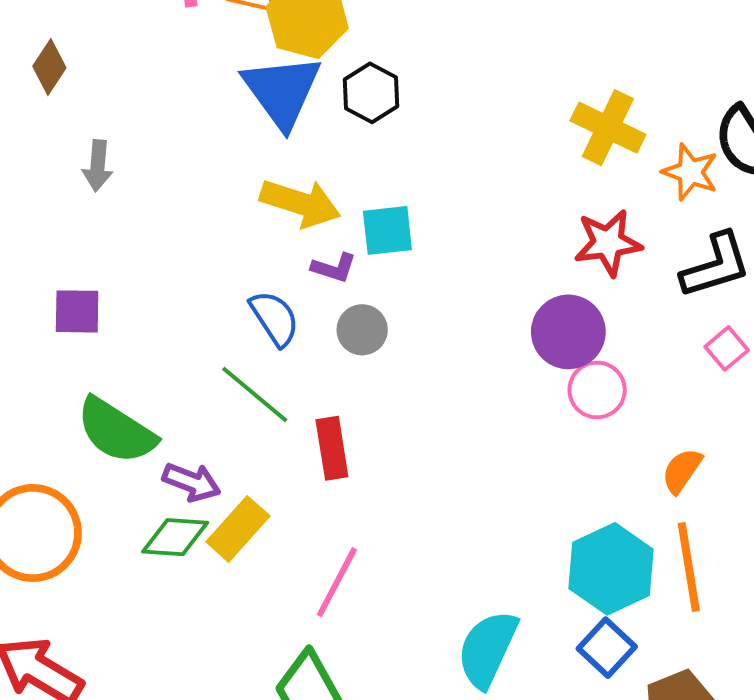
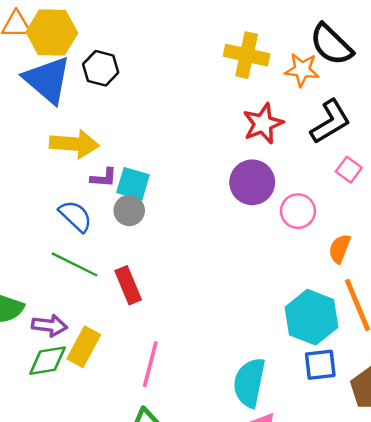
cyan square: (387, 230) -> (133, 184), moved, turned 36
pink circle: (597, 390) -> (298, 211), moved
blue square: (607, 648) -> (320, 365), turned -36

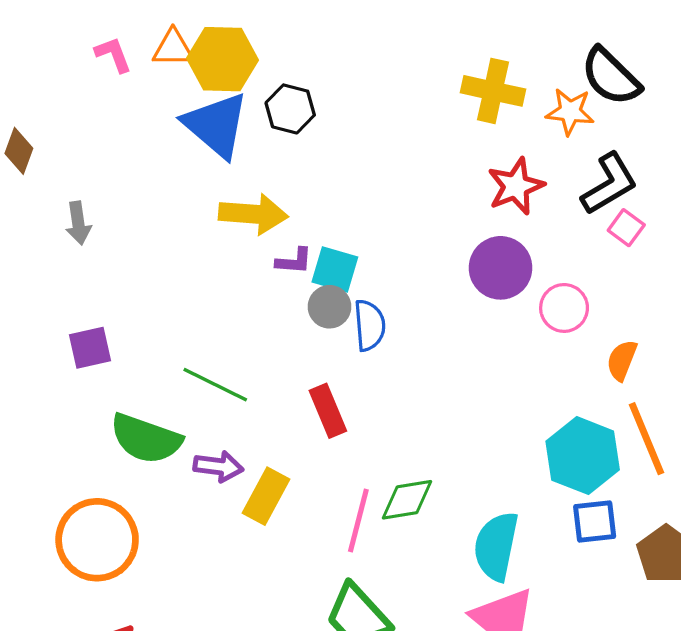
pink square: (349, 170) -> (626, 228), moved
blue semicircle: (75, 216) -> (370, 325), moved, turned 42
green line: (75, 264) -> (215, 385), moved
green diamond: (48, 361) -> (407, 500), moved

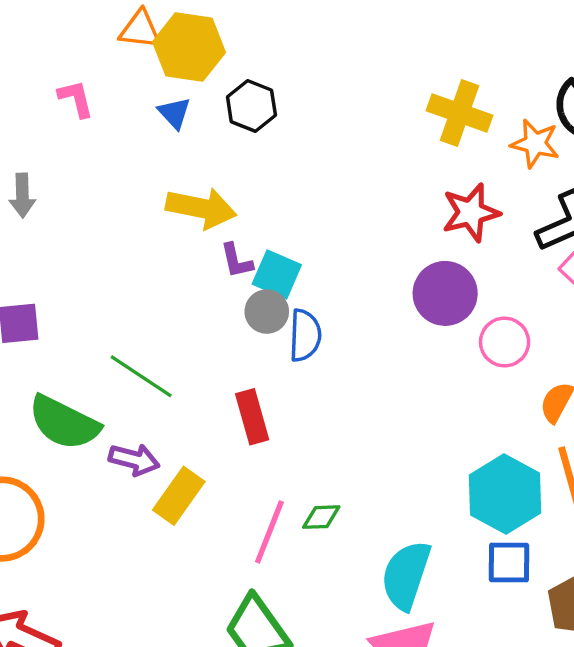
pink L-shape: (113, 55) -> (76, 99), moved
blue triangle: (216, 125) -> (174, 113), size x0.5
purple L-shape: (294, 261) -> (236, 261), turned 66
green diamond: (407, 500) -> (321, 517), size x0.7

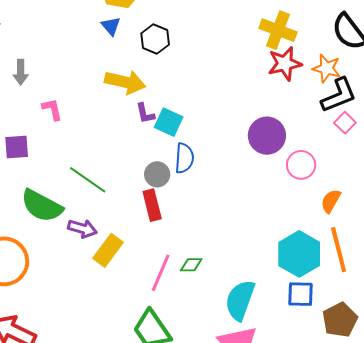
pink L-shape: (76, 99) -> (52, 109), moved
black hexagon: (251, 106) -> (155, 39), moved
orange star: (535, 144) -> (327, 68), moved
red star: (471, 213) -> (285, 64), moved
gray circle: (267, 312) -> (157, 174), moved

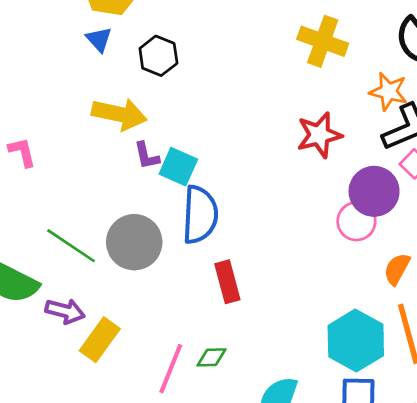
red star: (285, 64) -> (319, 135), moved
purple circle: (267, 136) -> (374, 191), moved
blue semicircle: (184, 158) -> (200, 215), size x1.4
gray circle: (157, 174) -> (134, 242), moved, size x1.6
red rectangle: (152, 205) -> (227, 282), moved

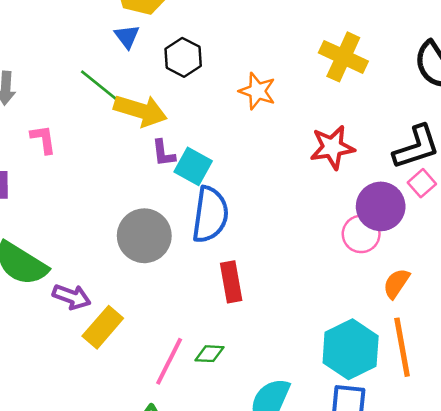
orange star: (388, 92) -> (257, 91), moved
green line: (71, 246) -> (103, 88), moved

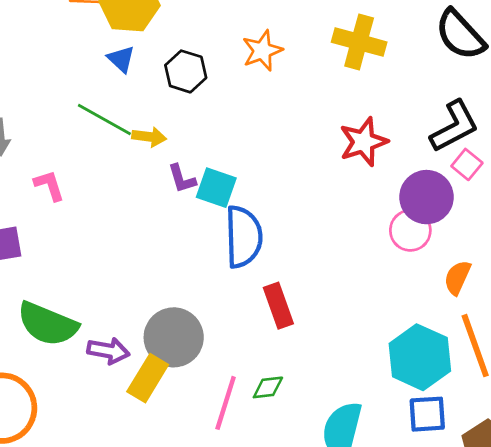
orange star: (257, 91) -> (262, 51), moved, turned -30
yellow arrow: (140, 111) -> (149, 137), size x0.6
gray circle: (144, 236) -> (174, 337), moved

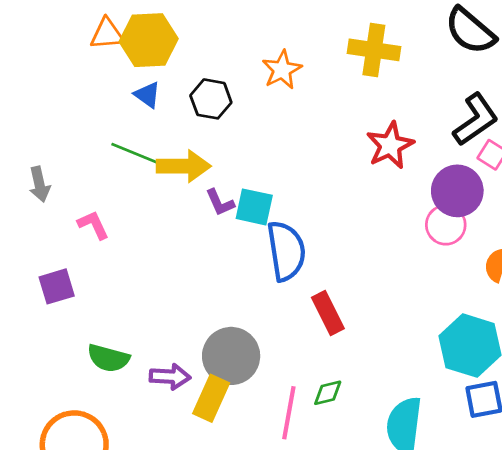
yellow arrow: (149, 137) -> (184, 166), size x1.6
green semicircle: (48, 324) -> (108, 358), size x0.7

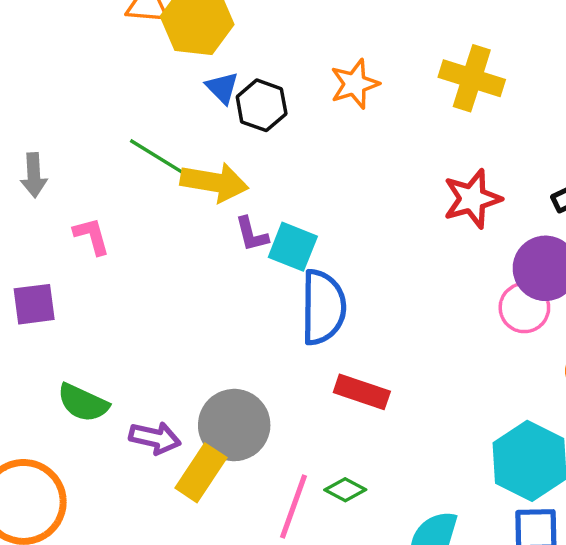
blue triangle: (147, 95) -> (222, 88), moved
red rectangle: (328, 313) -> (362, 392), turned -54
green diamond: (328, 393) -> (345, 490), turned 32

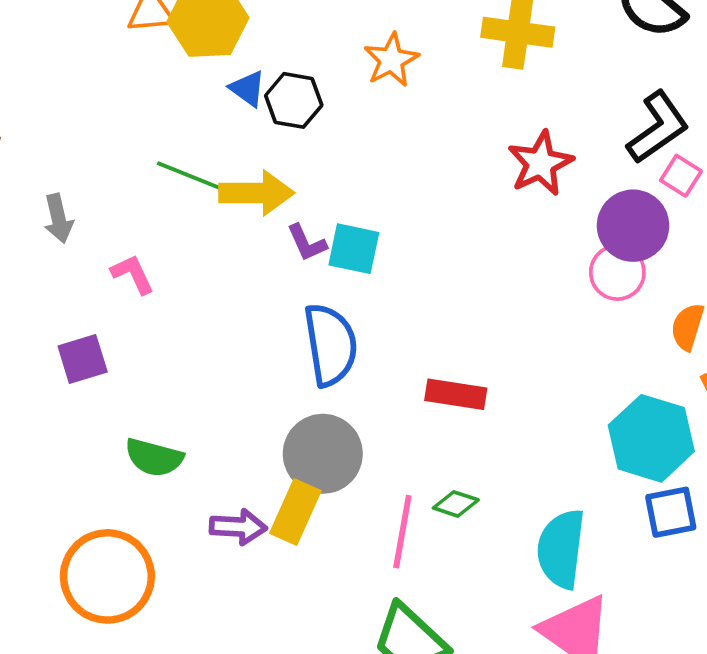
blue semicircle: (323, 307) -> (331, 345), moved
purple arrow: (155, 438) -> (238, 527), moved

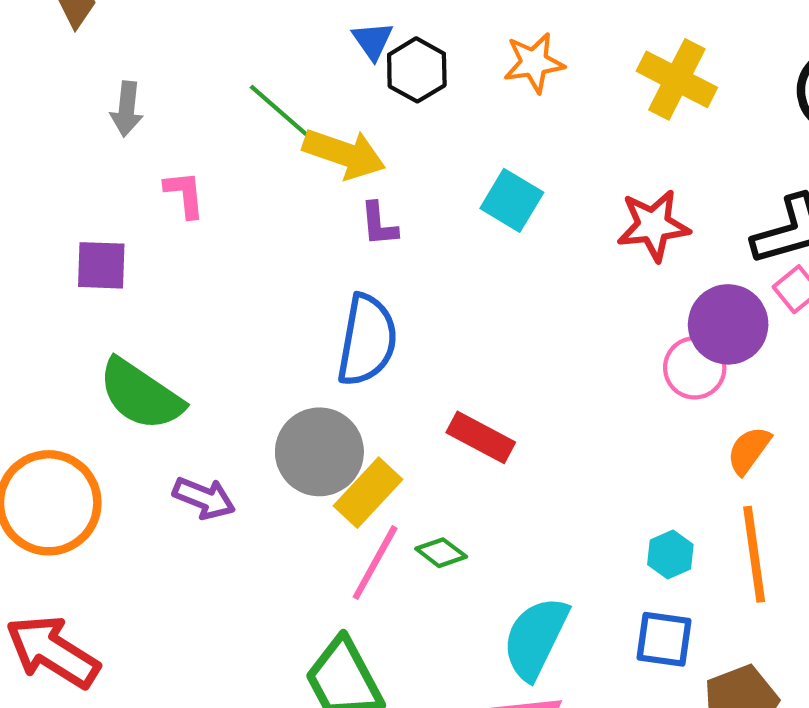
cyan square: (354, 249) -> (512, 200), moved
cyan hexagon: (651, 438) -> (670, 555), size x0.5
green semicircle: (154, 457) -> (141, 395), size x1.4
yellow rectangle: (295, 512) -> (368, 493), moved

